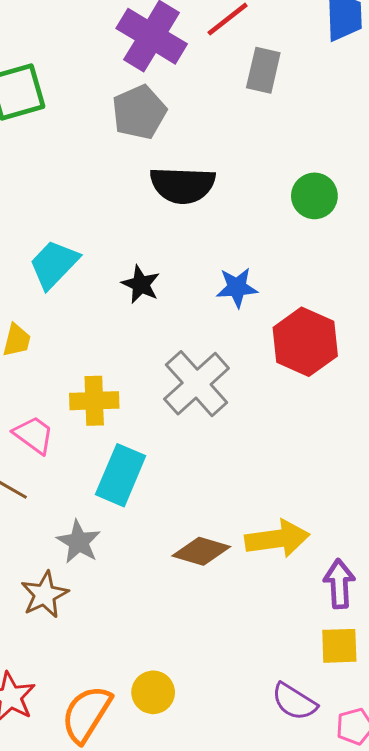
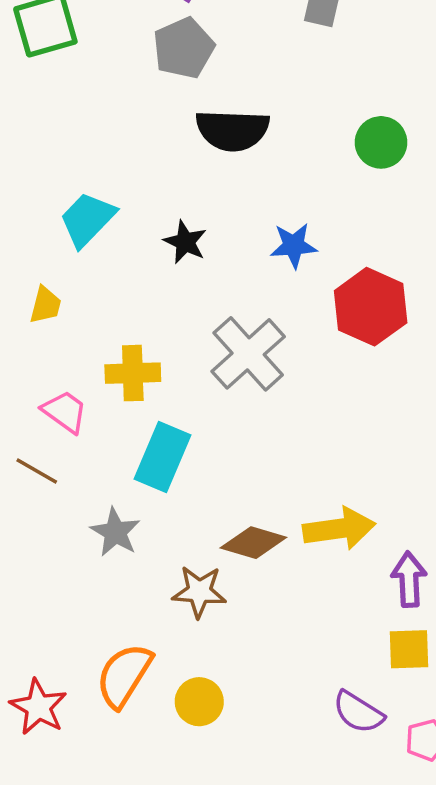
brown star: (45, 595) -> (199, 592), moved, turned 30
orange semicircle: (86, 714) -> (124, 675), moved

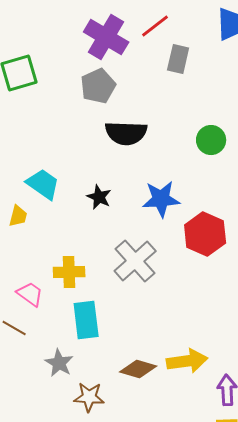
cyan trapezoid: (87, 219) -> (43, 184), turned 81
blue star: (294, 246) -> (161, 199), size x1.4
yellow trapezoid: (45, 305) -> (18, 216), moved
cyan rectangle: (163, 457) -> (86, 320), turned -30
brown star: (199, 592) -> (89, 397), moved

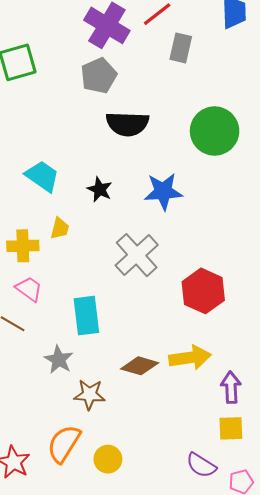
green circle: (211, 140) -> (215, 131), size x1.6
yellow trapezoid: (18, 216) -> (60, 228), moved
red hexagon: (205, 234) -> (203, 291), moved
yellow cross: (69, 272) -> (23, 246), moved

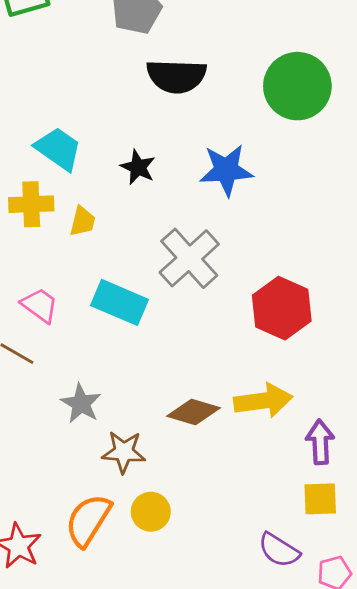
yellow cross: (23, 246) -> (31, 204), moved
cyan rectangle: (86, 316) -> (119, 302), moved, turned -60
yellow circle: (108, 459) -> (151, 512), moved

